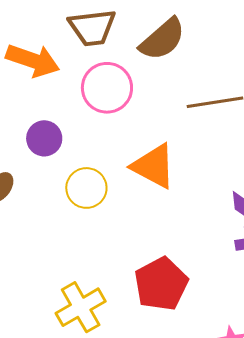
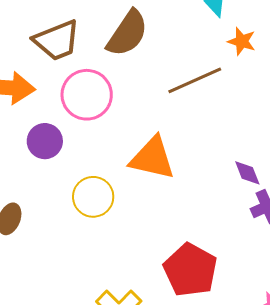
purple circle: (44, 138) -> (45, 141), moved

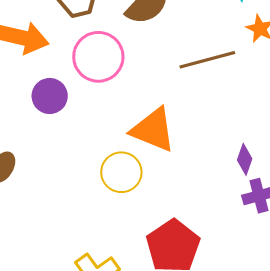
purple diamond: (247, 173) -> (245, 159), turned 32
yellow circle: (93, 197) -> (121, 172), moved

